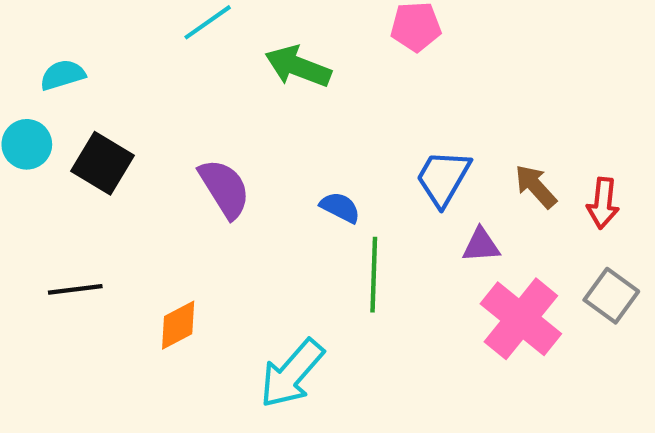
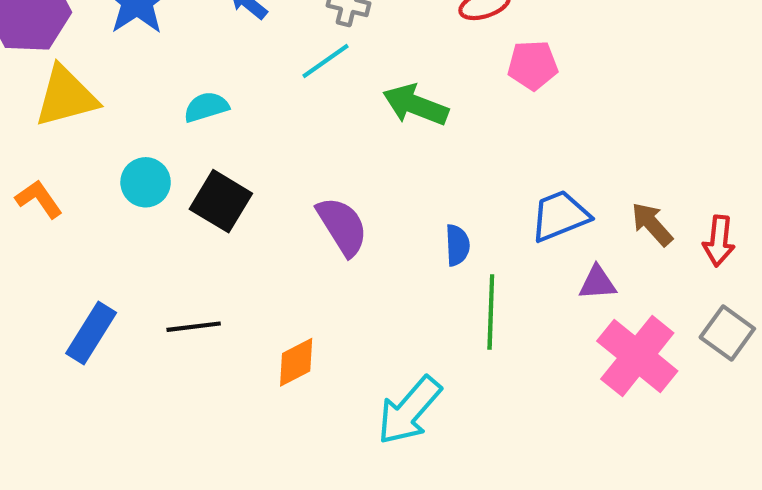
cyan semicircle: (63, 75) -> (206, 107), moved
blue trapezoid: (443, 178) -> (560, 216), turned 38
blue semicircle: (340, 207) -> (457, 245), turned 60

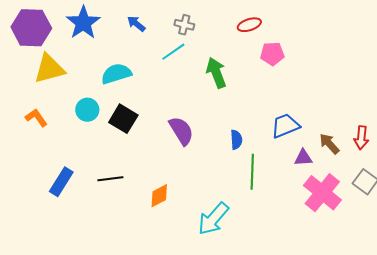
green arrow: (415, 105) -> (216, 73), turned 48
cyan semicircle: (206, 107) -> (116, 74), size x1.4
brown arrow: (652, 224) -> (329, 144), moved

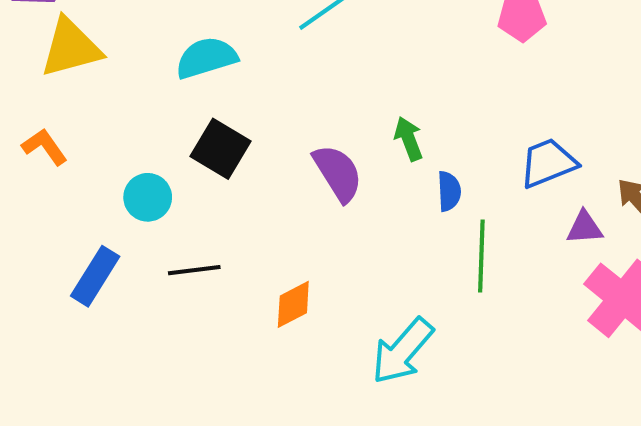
green arrow: (216, 73) -> (409, 139), moved, size x0.7
cyan circle: (87, 110) -> (148, 197), moved

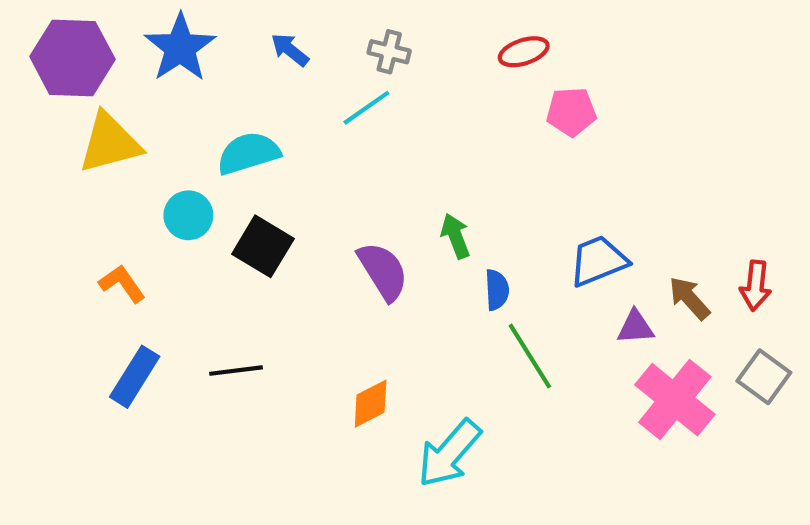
orange L-shape: (45, 147) -> (122, 284), moved
cyan circle: (148, 197) -> (188, 215), moved
green line: (481, 256) -> (530, 356), turned -34
orange diamond: (293, 304) -> (371, 404), moved

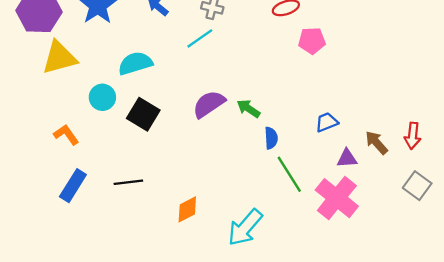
green arrow: (455, 236) -> (248, 109), turned -35
blue trapezoid: (598, 261) -> (327, 122), size x0.7
purple semicircle: (383, 271) -> (209, 104), moved, turned -92
pink cross: (675, 400) -> (337, 198), moved
orange diamond: (371, 404) -> (187, 209), moved

